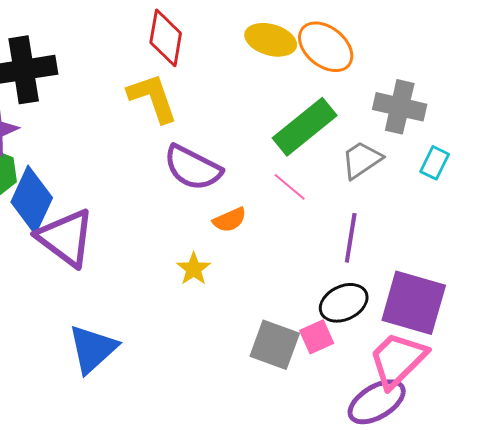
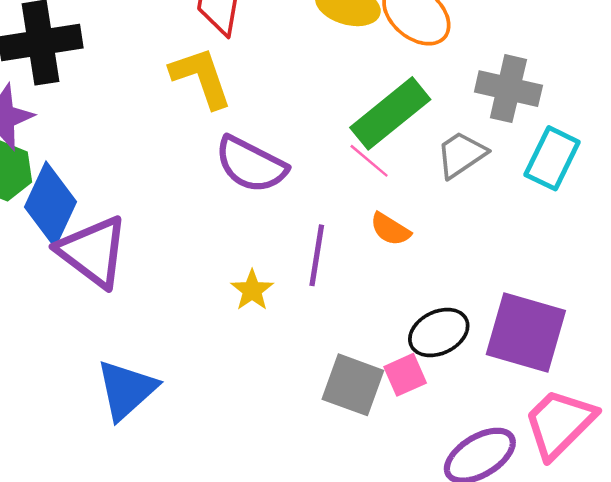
cyan rectangle: (435, 163) -> (552, 158), size x1.5
pink line: (290, 187) -> (369, 161), moved
orange semicircle: (230, 220) -> (390, 229), moved, turned 56
purple line: (351, 238) -> (317, 255), moved
pink trapezoid: (398, 360) -> (559, 423), moved

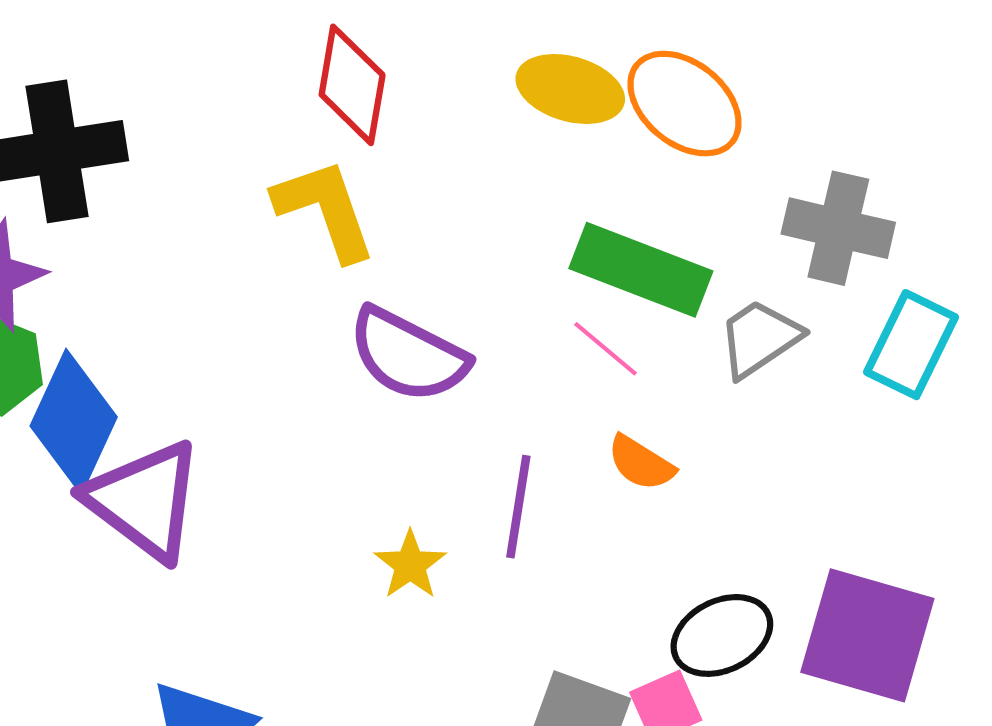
green rectangle: (390, 113) -> (641, 270), turned 60

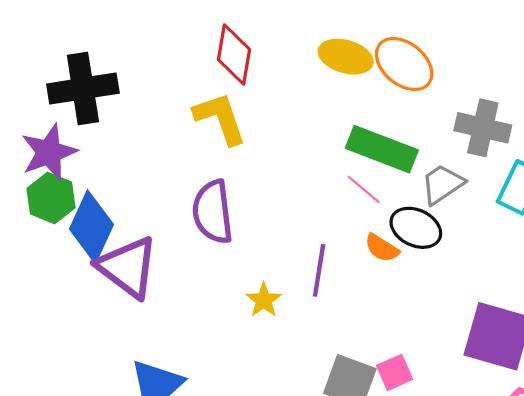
purple semicircle: (408, 355) -> (213, 212), moved, turned 56
black ellipse: (722, 635) -> (416, 228), moved, turned 51

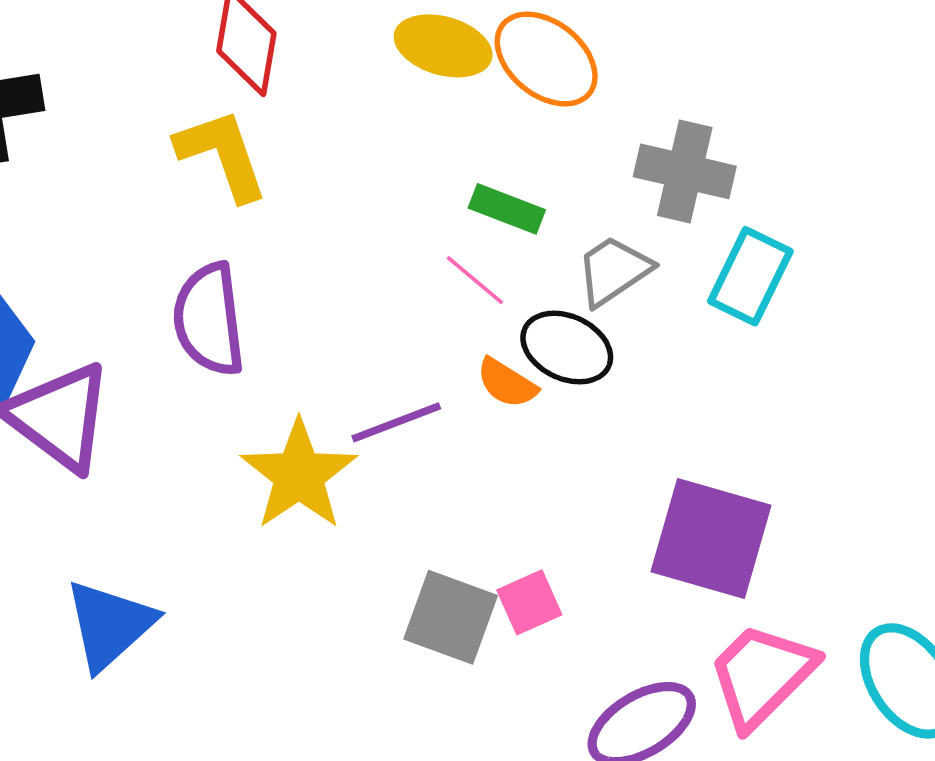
green rectangle: (382, 149) -> (507, 209), size x0.6
purple line: (319, 270) -> (396, 422), turned 60
yellow star: (264, 300) -> (299, 475), size x1.8

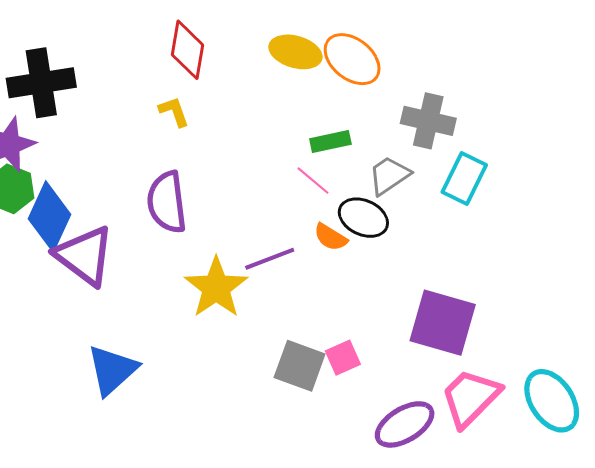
yellow L-shape: (222, 155) -> (174, 112), size x0.6
green rectangle: (507, 209) -> (330, 141), turned -33

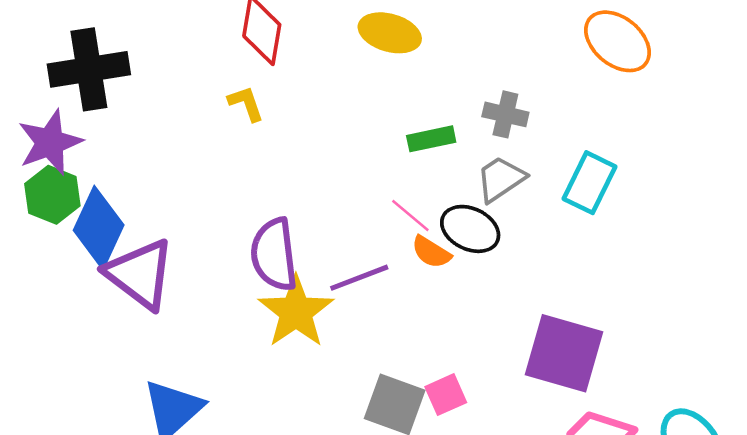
orange ellipse: (352, 59) -> (618, 41), moved
gray cross: (428, 121) -> (505, 114), moved, size x0.7
pink line: (313, 181) -> (410, 216), moved
purple semicircle: (167, 202) -> (274, 255), moved

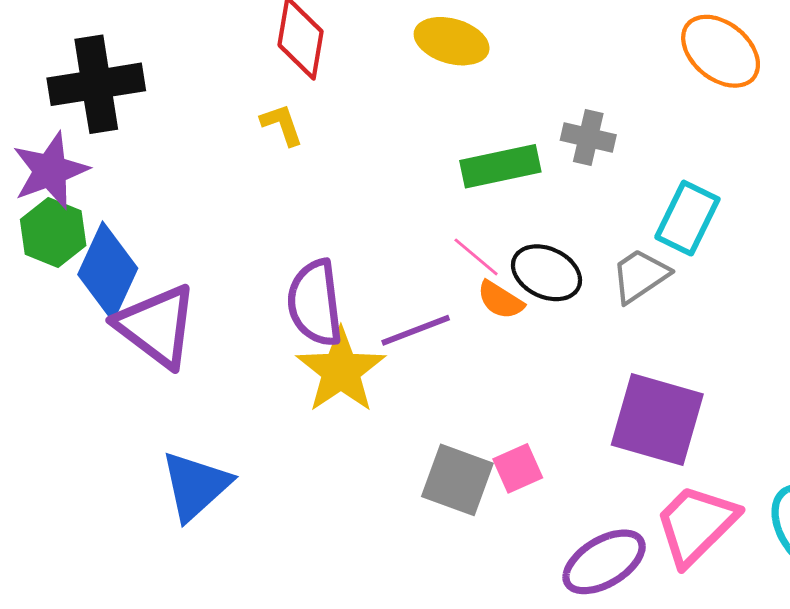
green rectangle: (431, 139) -> (500, 166), size x1.4
gray trapezoid: (501, 179) -> (640, 276), moved

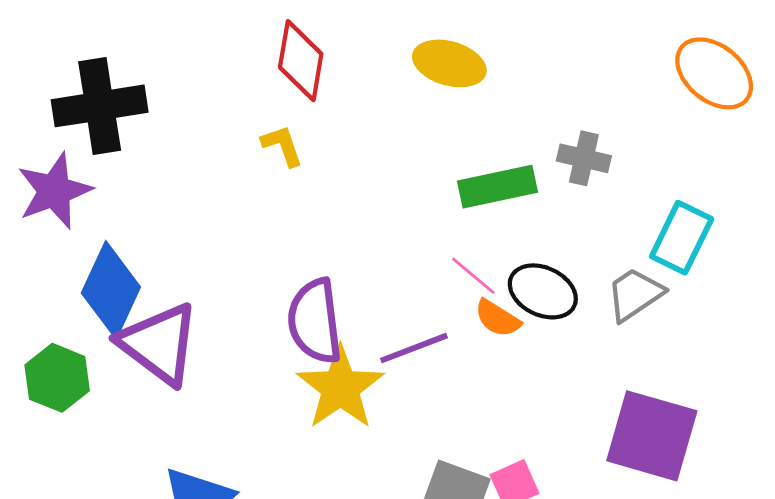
green hexagon: (53, 232) -> (57, 378), moved

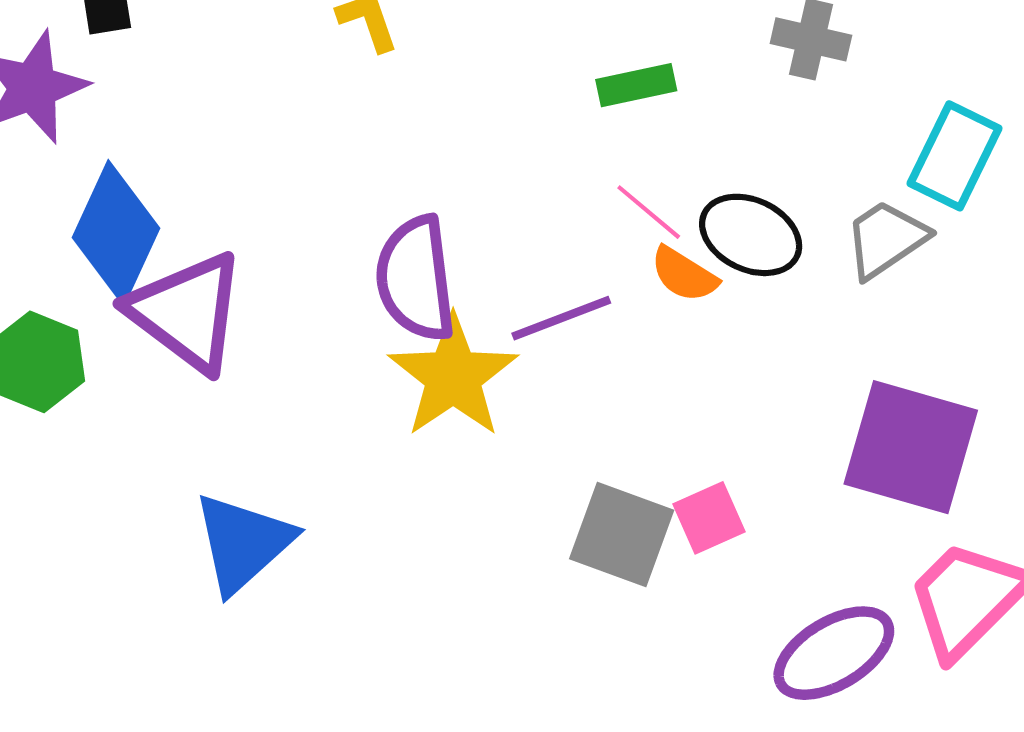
green rectangle: (497, 187) -> (636, 85), moved, size x0.7

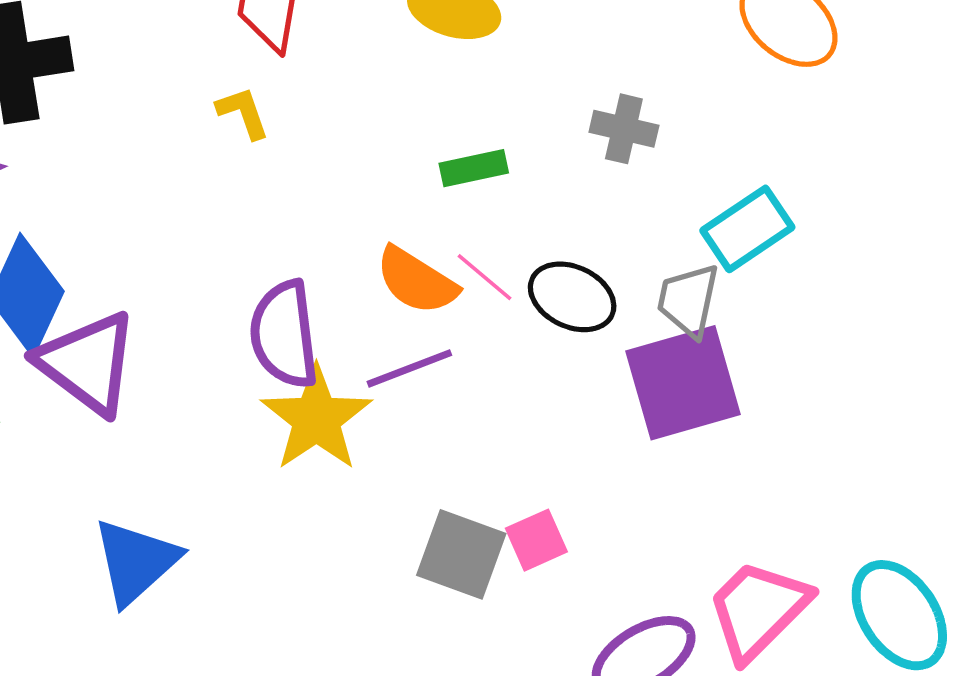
cyan rectangle: (955, 156) -> (747, 229), turned 30
gray trapezoid: (886, 239) -> (688, 300), turned -44
orange semicircle: (684, 274) -> (417, 281), moved, size x1.4
purple square: (911, 447) -> (683, 383), moved, turned -32

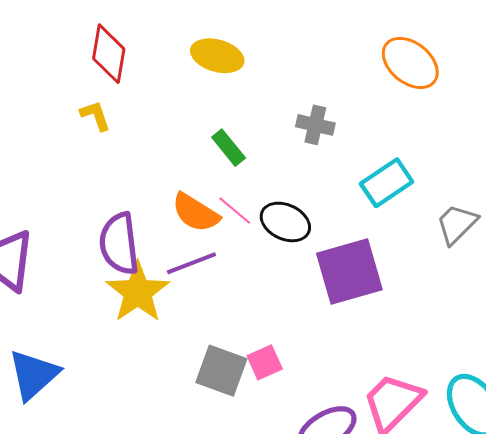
green rectangle: (474, 168) -> (229, 148), turned 63
gray trapezoid: (688, 300) -> (457, 224), moved, turned 33

